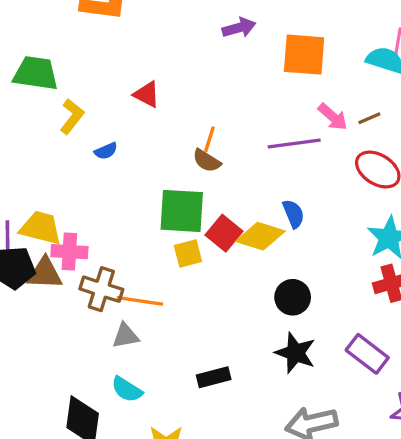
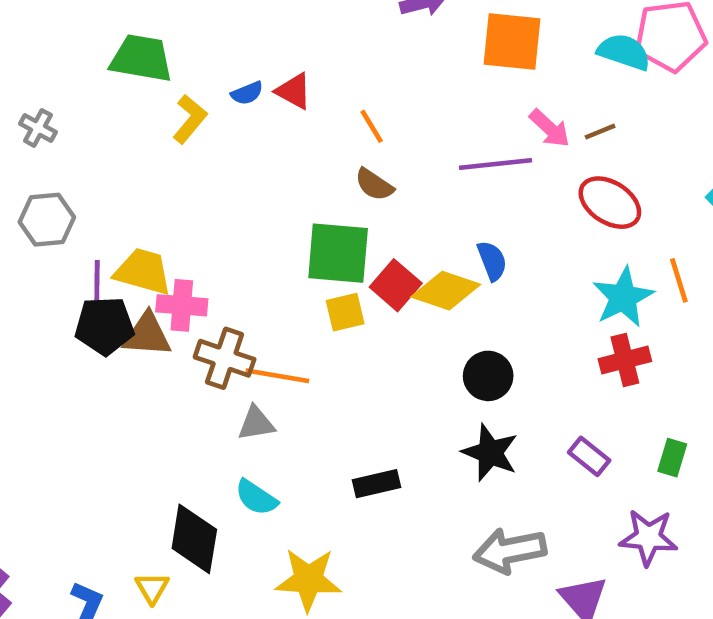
orange line: (209, 139) -> (372, 126), moved, turned -50
blue semicircle: (106, 151) -> (247, 93), moved
purple rectangle: (367, 354) -> (589, 456), size x0.7

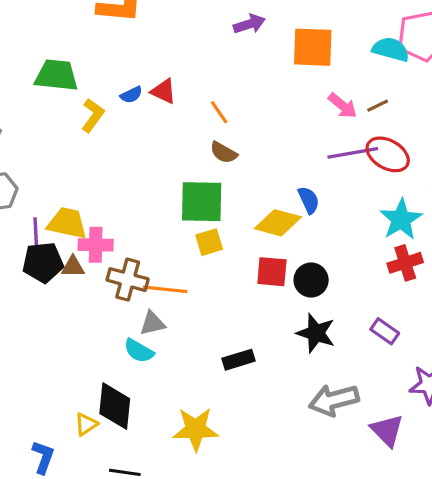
purple line: (495, 164) -> (353, 153), moved
red square: (396, 285) -> (272, 272), moved, turned -32
brown triangle: (147, 335) -> (73, 267), size x0.7
cyan semicircle: (256, 497) -> (139, 351), moved
yellow triangle: (152, 588) -> (86, 424), moved, turned 30

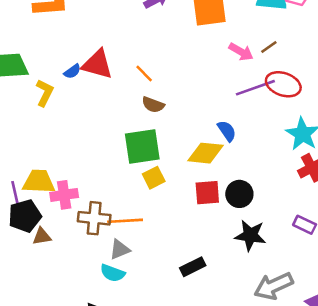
red triangle: (164, 91) -> (97, 64), size x1.5
brown triangle: (73, 267) -> (42, 236), moved

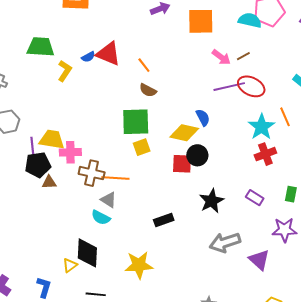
black circle: (239, 194) -> (197, 155), moved
black star: (250, 235) -> (212, 201), turned 30
gray triangle: (120, 249) -> (108, 200), turned 48

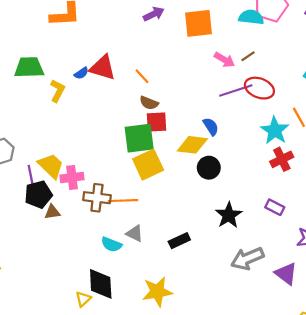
yellow trapezoid: (52, 139) -> (51, 166), turned 40
yellow square: (142, 147) -> (148, 165), size x1.6
red square: (182, 164) -> (156, 122), moved
gray triangle: (108, 200) -> (135, 233), moved

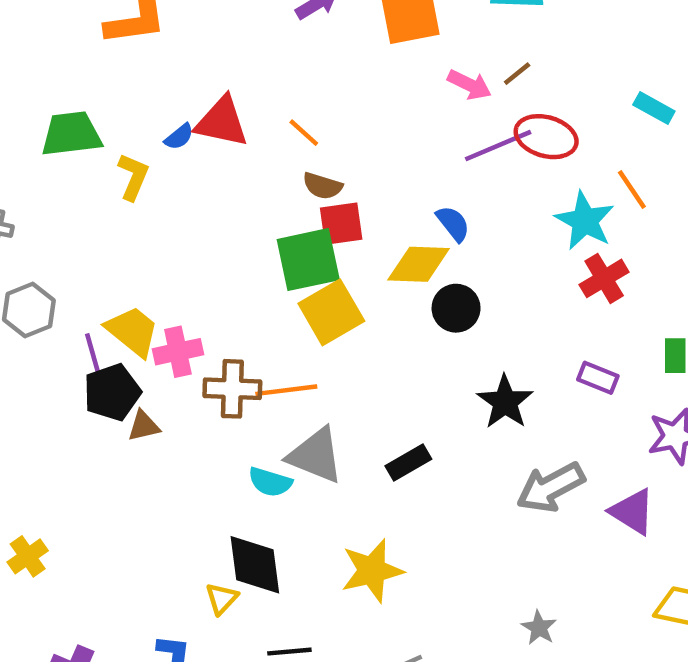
gray triangle: (135, 233) -> (316, 455), size x1.6

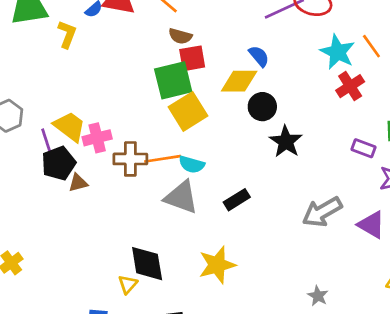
orange line: (632, 189) -> (371, 46), moved
purple rectangle: (598, 378) -> (364, 148), moved
black star: (505, 402) -> (286, 142), moved
cyan semicircle: (270, 482) -> (192, 164), moved

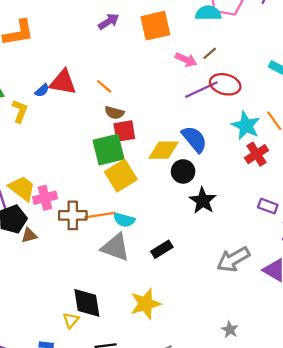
blue semicircle: (259, 56) -> (194, 139), moved, size x1.5

